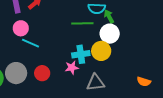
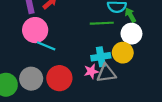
pink circle: (21, 28) -> (35, 30), size x1.5
red circle: (42, 73) -> (59, 78), size x1.5
gray triangle: (96, 83) -> (106, 73), moved

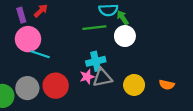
yellow circle: (123, 53) -> (134, 85), moved

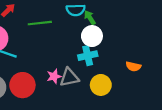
green line: (94, 28) -> (40, 23), moved
cyan cross: (96, 61) -> (88, 56), moved
orange semicircle: (167, 85) -> (133, 66), moved

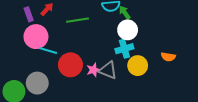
gray triangle: (69, 77) -> (108, 70), turned 36
red circle: (22, 85) -> (70, 65), moved
yellow circle: (101, 85) -> (138, 66), moved

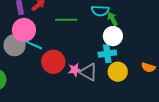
gray circle: (37, 83) -> (15, 45), moved

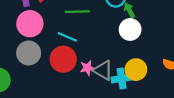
gray circle: (15, 45) -> (29, 53), moved
cyan line: (34, 45) -> (67, 37), moved
cyan cross: (107, 54) -> (122, 79), moved

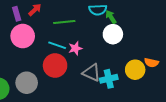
gray circle: (29, 53) -> (27, 83), moved
pink star: (87, 68) -> (75, 48), moved
yellow circle: (136, 70) -> (135, 70), moved

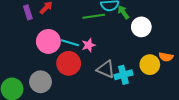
green line: (64, 22) -> (94, 16), moved
white circle: (113, 34) -> (141, 27), moved
pink circle: (23, 36) -> (48, 41), moved

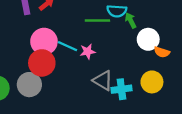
orange semicircle: (166, 57) -> (162, 52), moved
red circle: (69, 63) -> (42, 63), moved

